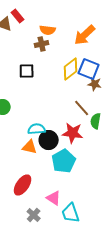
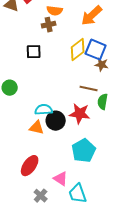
brown line: (82, 108) -> (89, 89), turned -36
cyan pentagon: (64, 161) -> (84, 151), moved

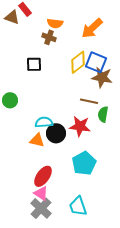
brown cross: (49, 25) -> (49, 37), turned 32
brown star: (102, 65) -> (102, 77), size x1.5
red ellipse: (30, 166) -> (43, 176), moved
pink triangle: (61, 179) -> (41, 193), moved
gray cross: (41, 196) -> (41, 208), size x1.5

